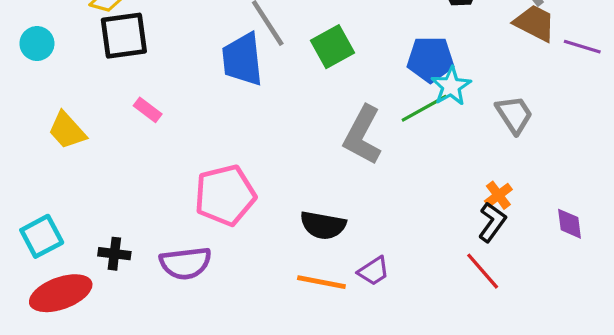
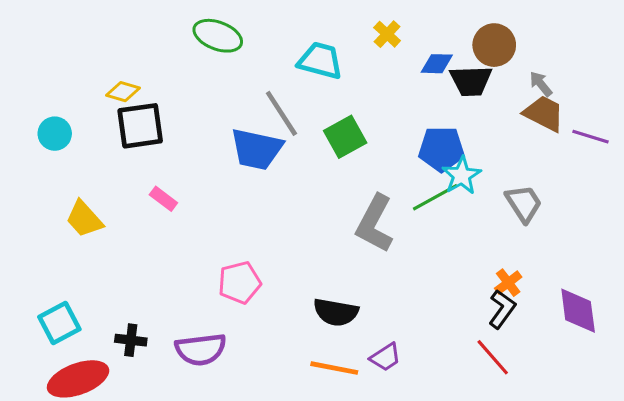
blue trapezoid: (242, 59) -> (257, 149), turned -72
pink pentagon: (225, 195) -> (240, 283), size x0.7
purple diamond: (570, 224) -> (578, 311), size x1.5

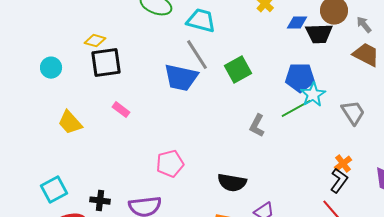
cyan trapezoid: (320, 61) -> (201, 21), moved
gray arrow: (541, 84) -> (364, 25), moved
gray L-shape: (375, 224) -> (257, 126), size x0.6

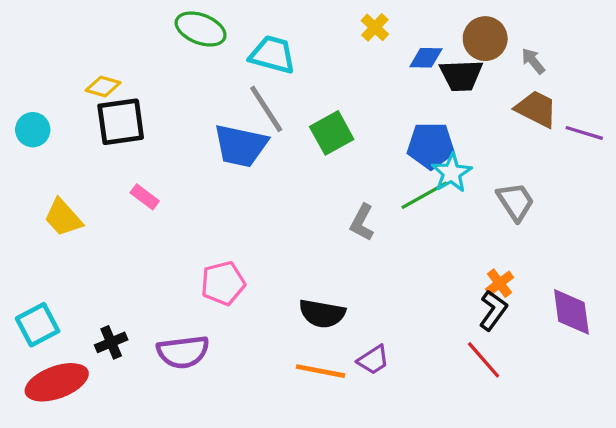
black cross: (100, 201) -> (111, 342), turned -30

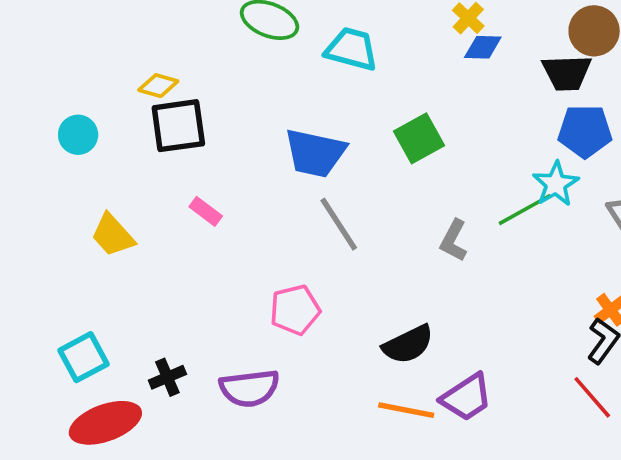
blue diamond: (426, 58) -> (483, 47), moved
gray line: (266, 109) -> (339, 224), moved
blue pentagon: (431, 146) -> (585, 131), moved
black semicircle: (322, 314) -> (408, 344), turned -36
purple trapezoid: (373, 360) -> (466, 397), size x1.4

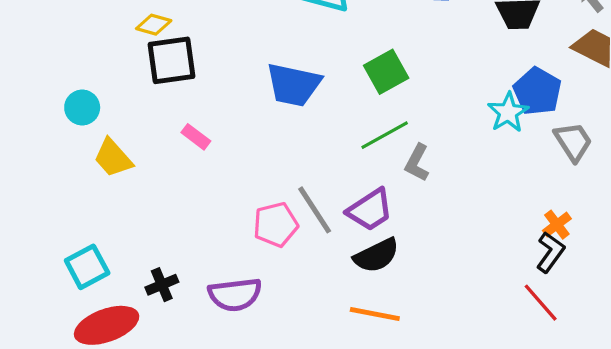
blue pentagon: (585, 131) -> (537, 91), moved, turned 30
cyan circle: (78, 135) -> (82, 108), moved
green line: (525, 210) -> (385, 135), moved
gray line: (339, 224) -> (315, 210), moved
purple trapezoid: (466, 397) -> (370, 210), moved

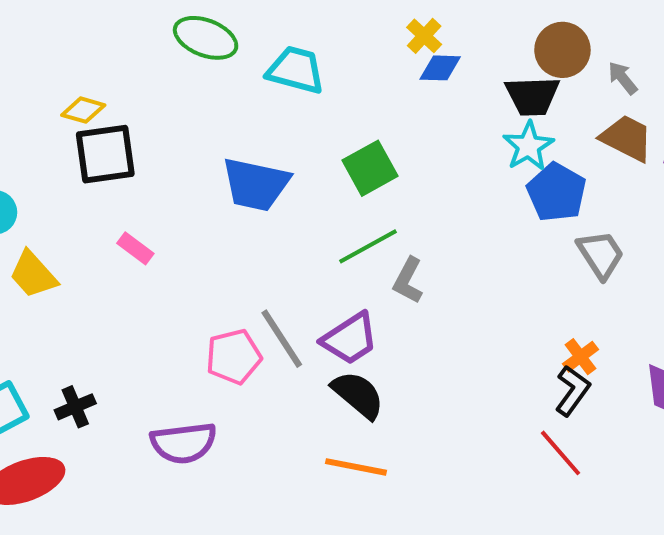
cyan star: (508, 112) -> (528, 146), moved
black semicircle: (376, 255) -> (358, 395), turned -114
black cross: (162, 285) -> (75, 407), moved

